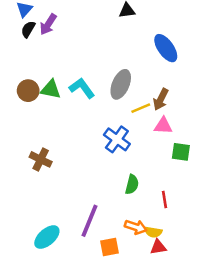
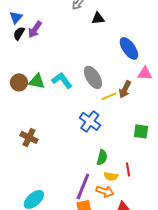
gray ellipse: (121, 84) -> (93, 77), turned -55
pink triangle: (163, 126) -> (145, 73), moved
purple line: (89, 221) -> (83, 186), moved
yellow semicircle: (153, 232) -> (111, 176), moved

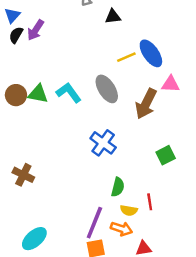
brown arrow: (125, 89) -> (146, 104), size x1.4
yellow line: (109, 96) -> (126, 57), moved
green square: (141, 131) -> (166, 155), turned -35
brown cross: (29, 137) -> (23, 175), moved

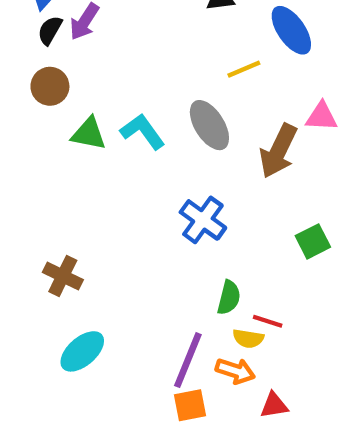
blue ellipse: (151, 53) -> (291, 30), moved
brown circle: (16, 95) -> (50, 86), moved
red line: (150, 202) -> (268, 321), moved, turned -63
cyan ellipse: (34, 239) -> (82, 351), moved

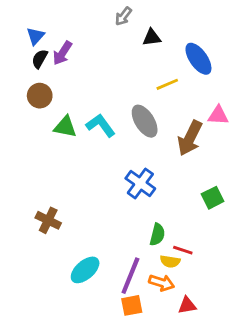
cyan ellipse: (82, 351) -> (85, 270), moved

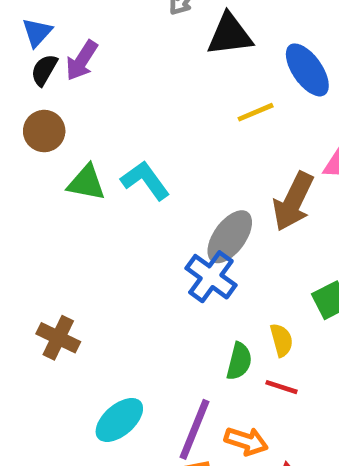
black triangle: (152, 37) -> (230, 35), size x1.5
gray ellipse: (145, 121) -> (230, 237), moved, turned 68
yellow semicircle: (170, 261) -> (281, 340), moved, turned -114

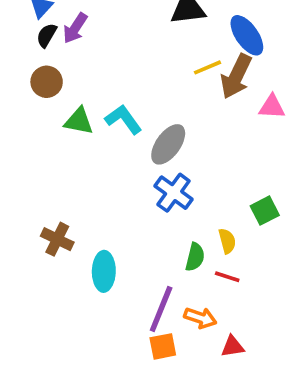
brown arrow: (293, 201) -> (236, 76), moved
gray ellipse: (230, 237) -> (168, 144), moved
cyan ellipse: (119, 420) -> (104, 271), moved, turned -48

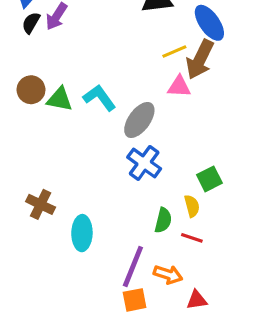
brown circle: (47, 82) -> (31, 90), moved
pink triangle: (272, 107) -> (179, 87), moved
green square: (265, 211) -> (209, 179), moved

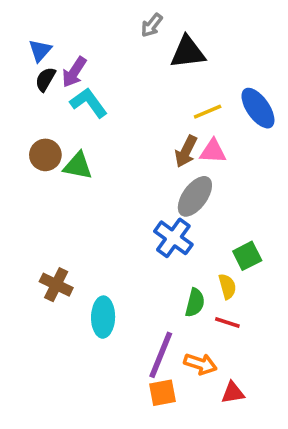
blue ellipse: (209, 23) -> (258, 108), moved
brown arrow: (200, 59) -> (186, 151), moved, size x0.7
cyan L-shape: (100, 98) -> (89, 103), moved
gray ellipse: (139, 120) -> (195, 196), moved

